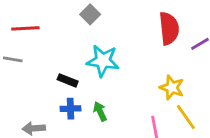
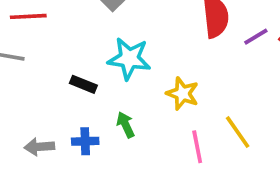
yellow star: (172, 88) -> (182, 94), moved
blue cross: (70, 109) -> (85, 141), moved

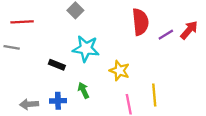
yellow line: (238, 132) -> (154, 95), turned 30

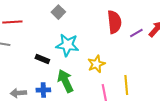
yellow star: (119, 71) -> (96, 64), turned 30
green arrow: (84, 90) -> (65, 81), size x1.6

